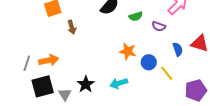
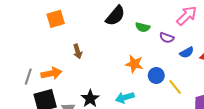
green semicircle: (136, 16) -> (143, 27), turned 32
brown arrow: (72, 27) -> (78, 51), moved
blue semicircle: (178, 49) -> (187, 52), moved, turned 80

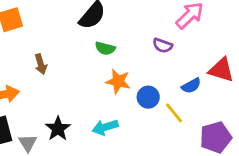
green semicircle: (143, 27) -> (105, 48), moved
blue semicircle: (187, 52) -> (191, 86), moved

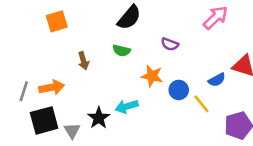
purple semicircle: (163, 46) -> (170, 44), moved
green semicircle: (105, 48) -> (122, 51), moved
cyan arrow: (105, 127) -> (127, 106), moved

